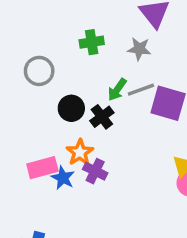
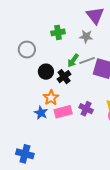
pink rectangle: (42, 168) -> (63, 112), moved
purple cross: (95, 171) -> (86, 109), moved

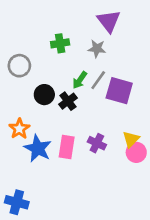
gray line: (87, 61) -> (98, 80), turned -35
orange star: (51, 98) -> (19, 129), moved
pink rectangle: (63, 112) -> (67, 147), turned -66
blue star: (41, 113) -> (38, 148), size x1.5

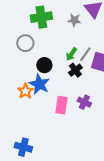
green cross: (60, 43) -> (41, 17), moved, size x1.5
gray star: (97, 49) -> (74, 20), moved
black cross: (68, 101) -> (75, 70), moved
blue star: (38, 148) -> (39, 84), moved

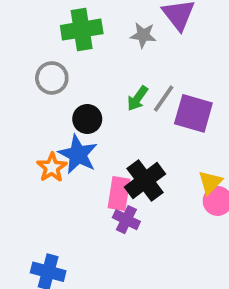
black cross: (75, 70) -> (145, 180), moved, size x1.5
purple cross: (84, 102) -> (126, 220), moved

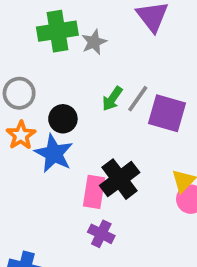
gray star: (143, 35) -> (94, 42), moved, turned -30
gray circle: (52, 78) -> (19, 93), moved
orange star: (52, 167) -> (21, 135), moved
purple cross: (126, 220) -> (101, 234), moved

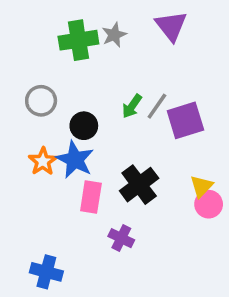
gray star: (94, 42) -> (114, 35), moved
purple square: (167, 113) -> (185, 120), turned -33
orange star: (21, 135) -> (43, 161), moved
pink rectangle: (94, 192) -> (91, 197), moved

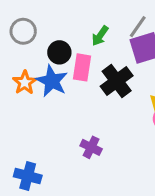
gray line: (157, 106) -> (138, 27), moved
black cross: (139, 185) -> (117, 81), moved
pink rectangle: (91, 197) -> (82, 67), moved

